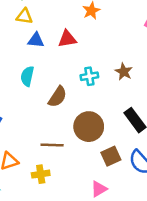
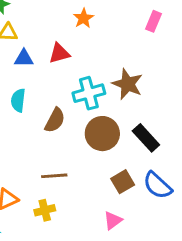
brown star: (124, 72) -> (127, 84), size x1.5
cyan cross: (89, 76) -> (89, 93), size x1.5
brown circle: (89, 127) -> (102, 134), moved

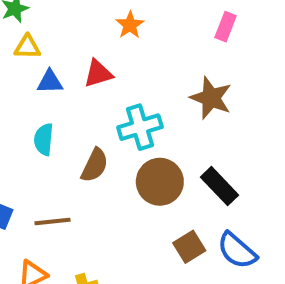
brown star: (127, 84) -> (211, 98), moved
brown line: (54, 176) -> (53, 222), moved

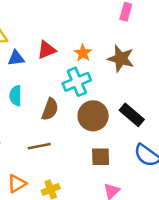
orange star: (130, 25) -> (83, 53), moved
brown line: (53, 222) -> (39, 146), moved
brown square: (189, 247) -> (101, 157), moved, turned 36

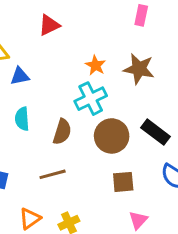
red triangle: (47, 50) -> (49, 25), moved

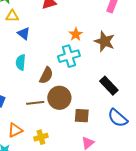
blue triangle: (20, 76) -> (24, 33), turned 40
brown circle: (112, 136) -> (59, 98), moved

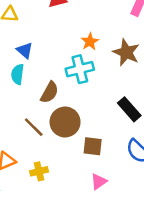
blue triangle: (24, 33) -> (25, 50), moved
brown line: (35, 103) -> (34, 127), turned 48

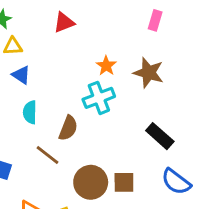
blue triangle: (25, 50) -> (21, 75), moved
brown circle: (65, 122) -> (91, 182), moved
brown line: (34, 127) -> (48, 155), moved

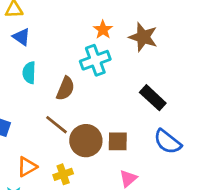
brown line: (48, 155) -> (57, 125), moved

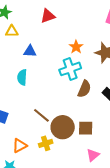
blue triangle: (21, 37) -> (30, 51), moved, turned -32
brown semicircle: (65, 89) -> (84, 89), moved
yellow cross: (63, 174) -> (46, 143), moved

